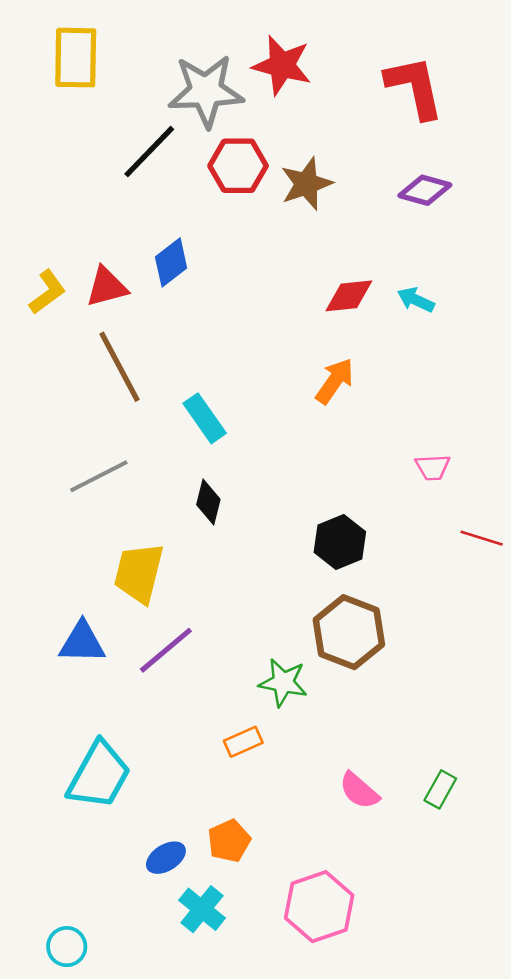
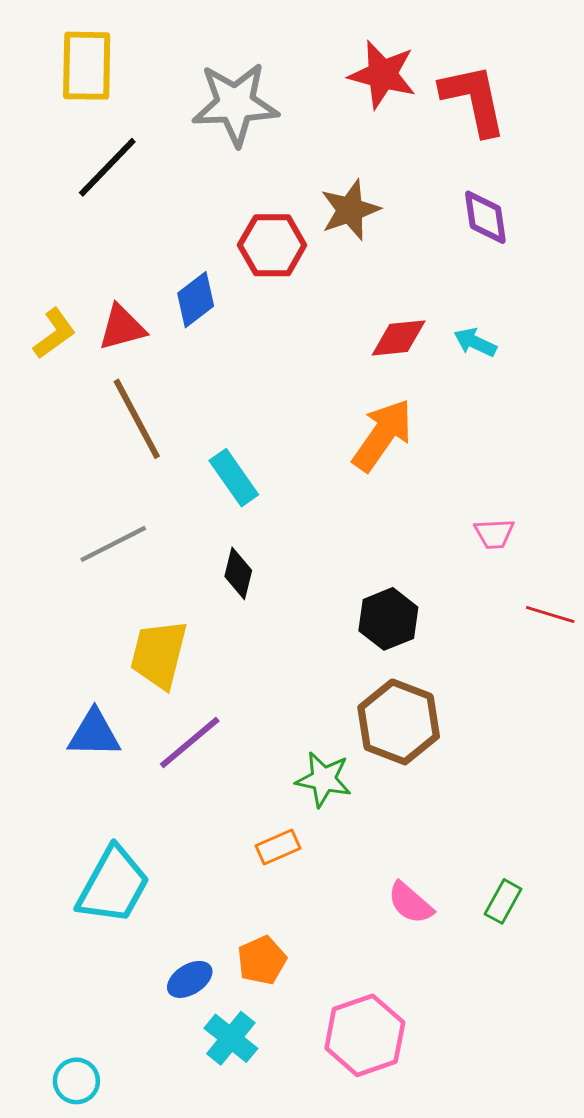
red star: (282, 65) -> (382, 75), moved
black line: (149, 152) -> (107, 167), moved
red hexagon: (238, 166) -> (272, 245), moved
purple diamond: (425, 190) -> (485, 217), turned 66
orange arrow: (335, 381) -> (382, 435), size x1.4

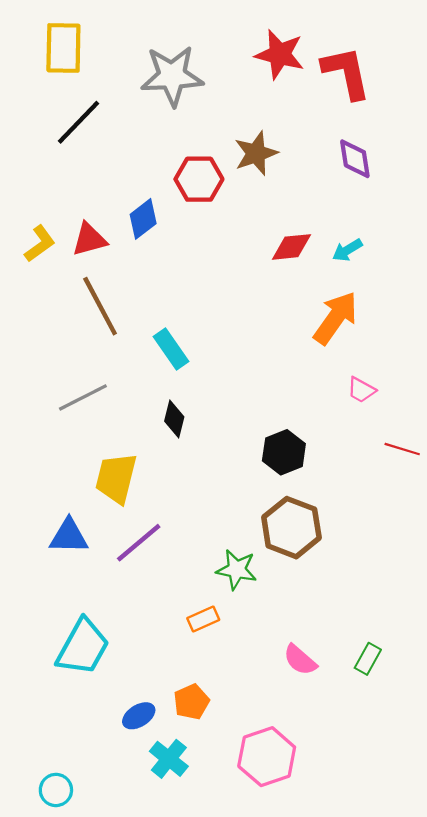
cyan arrow: (475, 342) -> (347, 250), turned -56
orange arrow: (382, 435) -> (336, 318), moved
pink trapezoid: (494, 534) -> (361, 390), turned 32

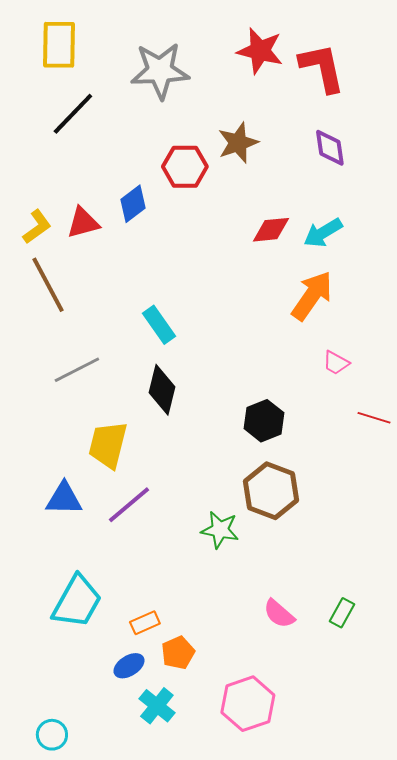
cyan arrow: (347, 250) -> (323, 233), size x1.4
brown line: (100, 306) -> (48, 285), moved
black diamond: (174, 419) -> (162, 390), size x1.4
orange rectangle: (203, 619) -> (145, 623), moved

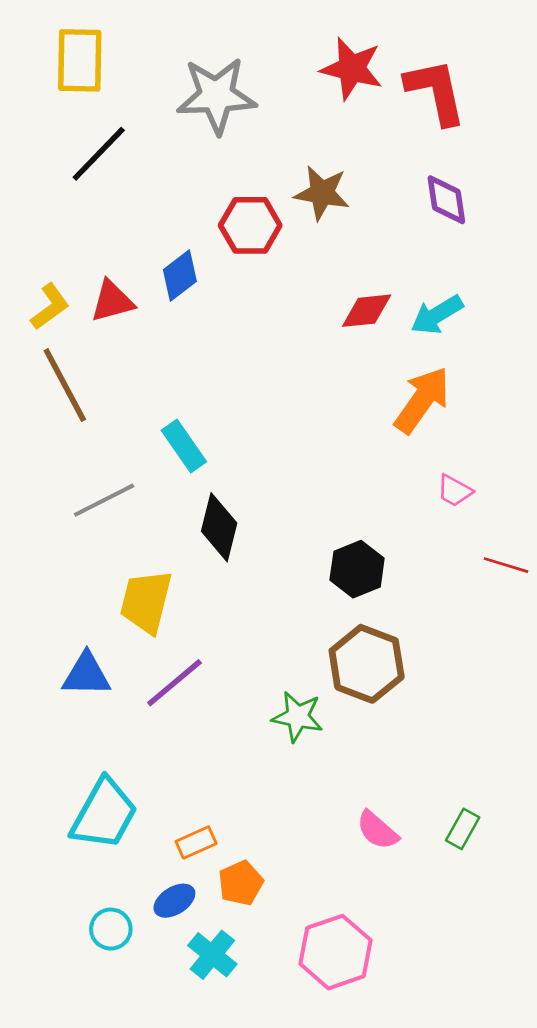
brown star: (238, 143) -> (322, 193), turned 30
cyan rectangle: (159, 325) -> (184, 446), moved
cyan circle: (52, 735) -> (111, 929), moved

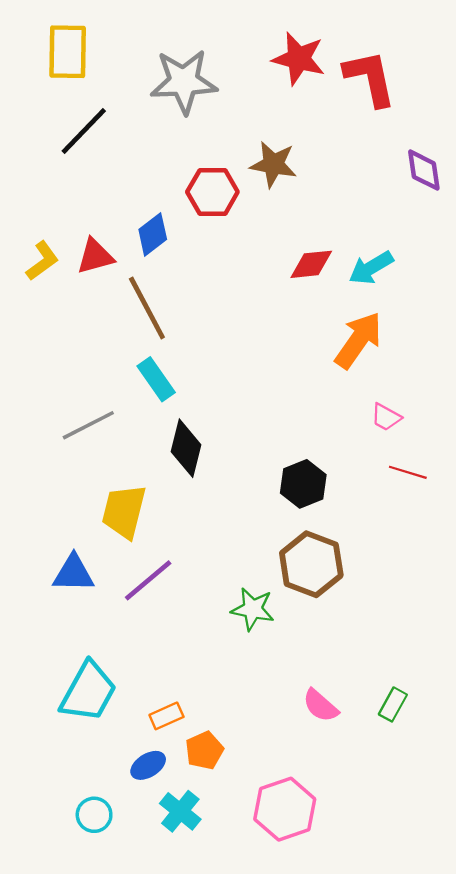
purple diamond: (446, 200) -> (424, 170), moved
brown line: (65, 385) -> (147, 308), moved
red line: (506, 565) -> (408, 472), moved
cyan circle: (111, 929) -> (94, 815), moved

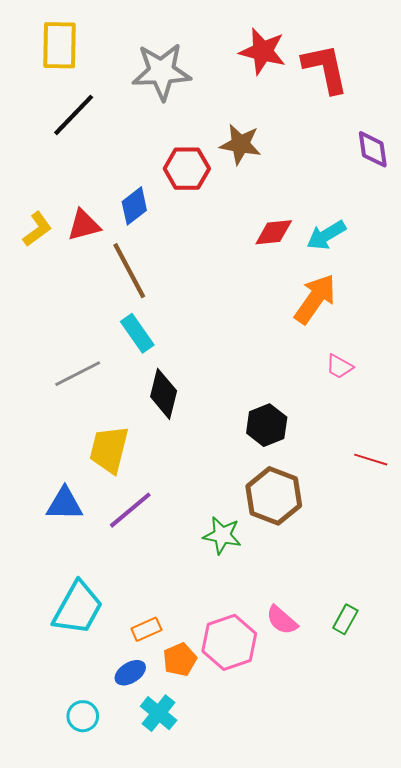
red line: (408, 472) -> (371, 460), moved
pink hexagon: (285, 809) -> (229, 642), moved

